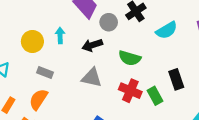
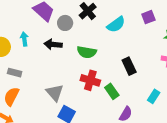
black arrow: (92, 45) -> (53, 44), turned 30
gray triangle: (92, 78) -> (55, 93), moved, turned 42
green rectangle: (155, 96) -> (112, 91), moved

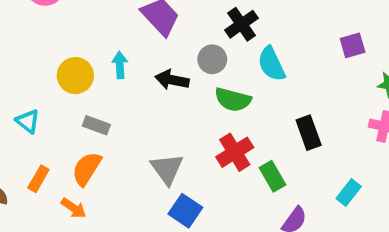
gray circle: (65, 23) -> (212, 59), moved
cyan semicircle: (116, 24) -> (271, 64), moved, turned 96
red cross: (90, 80) -> (235, 152), turned 36

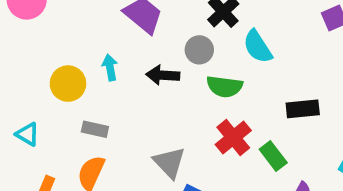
black rectangle: (309, 133) -> (303, 109), turned -68

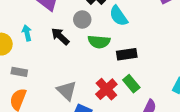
black arrow: (163, 75) -> (60, 36), turned 42
black rectangle: (303, 109) -> (127, 54), moved
red cross: (233, 137) -> (106, 89), moved

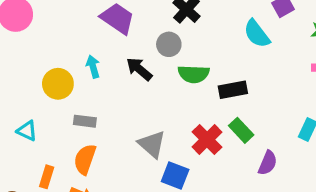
cyan semicircle: (119, 16) -> (257, 34), moved

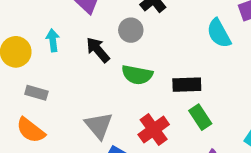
green semicircle: (194, 74) -> (137, 75), moved
green rectangle: (241, 130) -> (200, 117), moved
orange semicircle: (85, 159) -> (31, 130), turned -80

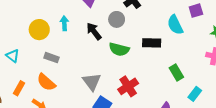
black rectangle: (187, 85) -> (152, 43), moved
green rectangle: (200, 117) -> (176, 72), moved

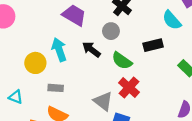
cyan arrow: (64, 23) -> (59, 50), size x1.5
green semicircle: (119, 49) -> (122, 61), turned 36
red cross: (128, 86) -> (129, 87), moved

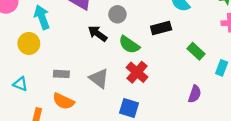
cyan arrow: (59, 50) -> (42, 17), moved
yellow circle: (35, 63) -> (29, 43), moved
gray triangle: (103, 101) -> (99, 78), moved

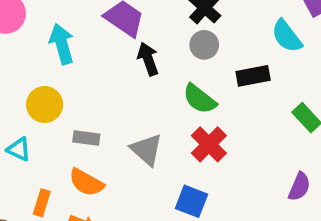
gray circle: (117, 14) -> (204, 45), moved
black arrow: (98, 34) -> (148, 59), moved, turned 30
yellow circle: (29, 43) -> (45, 105), moved

